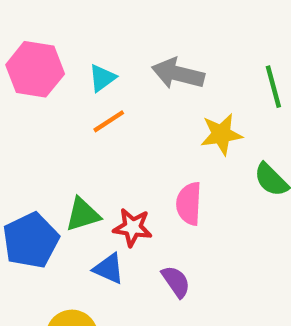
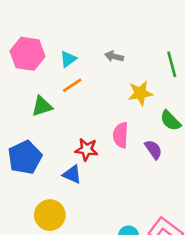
gray arrow: (178, 74) -> (114, 56), size x0.6
green triangle: (83, 214) -> (42, 106), moved
purple semicircle: (176, 282) -> (153, 149), moved

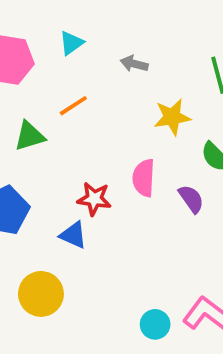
cyan triangle: (68, 59) -> (71, 43), moved

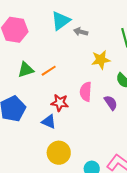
cyan triangle: (71, 43) -> (61, 21), moved, size x1.5
orange line: (73, 106) -> (49, 71), moved
yellow circle: (41, 294) -> (59, 153), moved

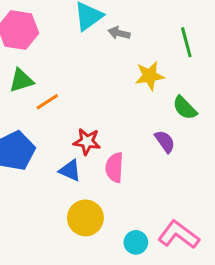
green triangle: (26, 70) -> (21, 80), moved
orange line: (49, 71) -> (47, 102), moved
pink semicircle: (86, 92) -> (114, 168), moved

